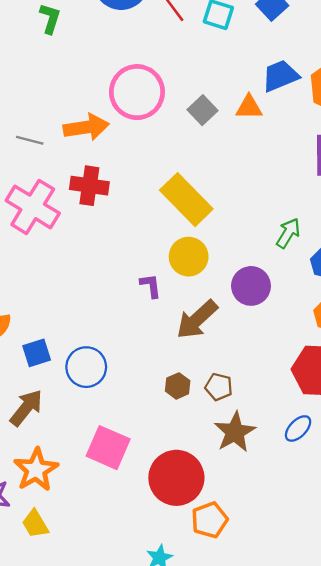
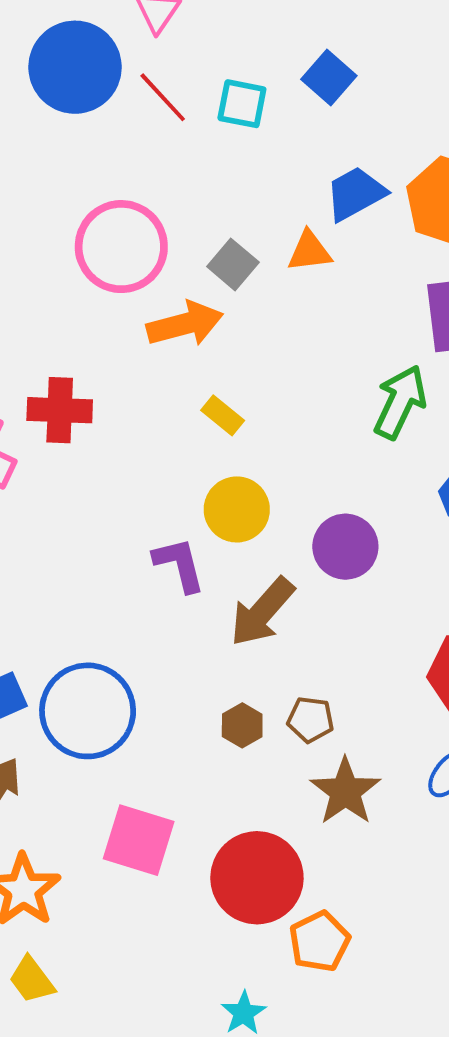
orange arrow: (86, 127) -> (185, 324), moved
yellow rectangle: (186, 200) -> (223, 415), size x0.5
green arrow: (288, 233) -> (400, 402), moved, size x1.4
purple L-shape: (151, 286) -> (179, 565), size x1.4
blue circle: (86, 367) -> (88, 711), size x1.4

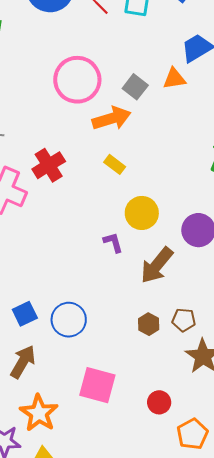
red cross: (60, 410) -> (49, 165), turned -32
yellow rectangle: (223, 415) -> (115, 164), moved
purple L-shape: (179, 565) -> (113, 242), size x0.7
blue circle: (88, 711) -> (69, 320), size x0.7
red circle: (257, 878) -> (159, 402), size x0.5

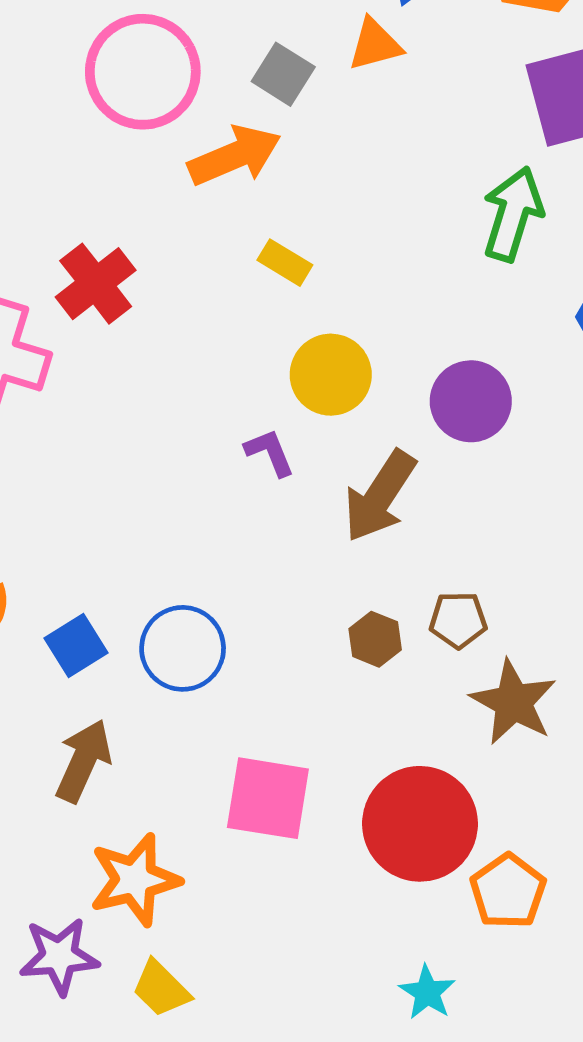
yellow rectangle: (115, 164) -> (285, 263), moved
red circle: (159, 402) -> (420, 824), size x2.0
orange star: (39, 413) -> (135, 880), turned 30

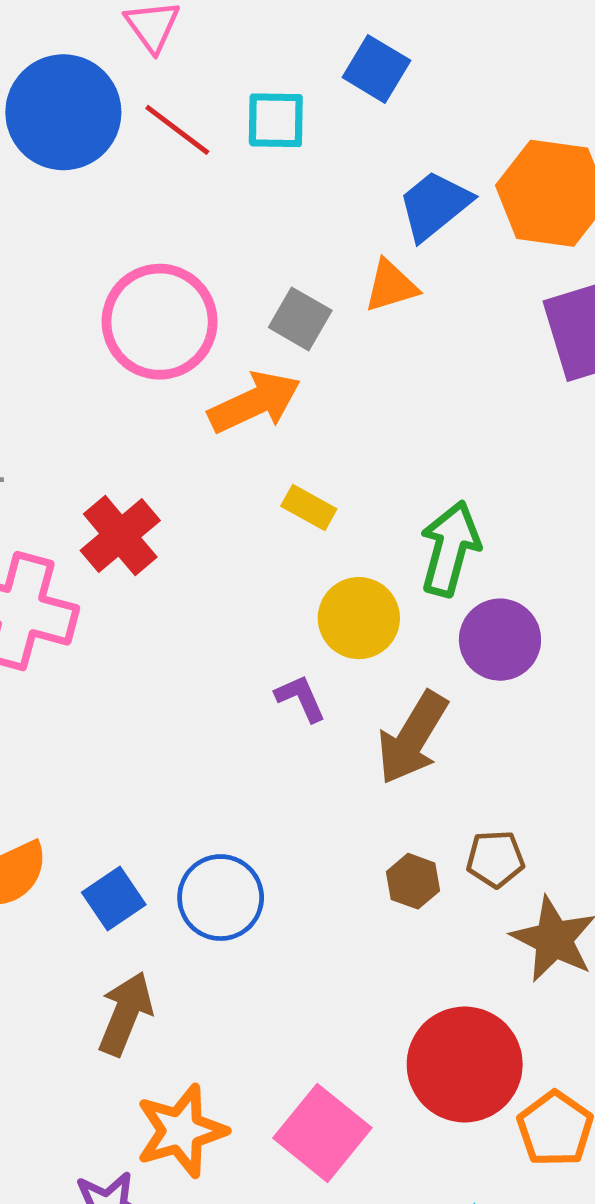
green arrow: (513, 214) -> (450, 549), moved
pink square: (268, 798) -> (322, 1133), moved, turned 32

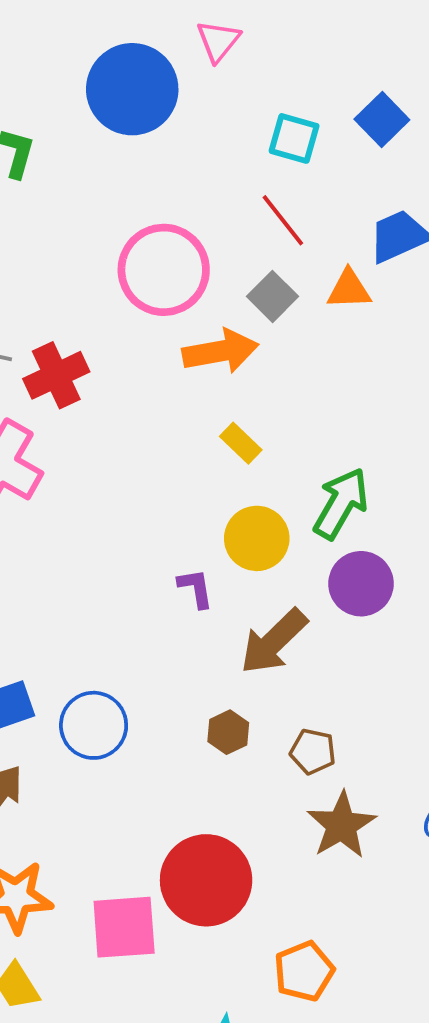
red line: (177, 130) -> (283, 220), moved
red cross: (120, 536) -> (56, 375), moved
brown hexagon: (413, 881) -> (228, 732), moved
red circle: (465, 1064) -> (206, 880), moved
pink square: (322, 1133) -> (124, 927), turned 32

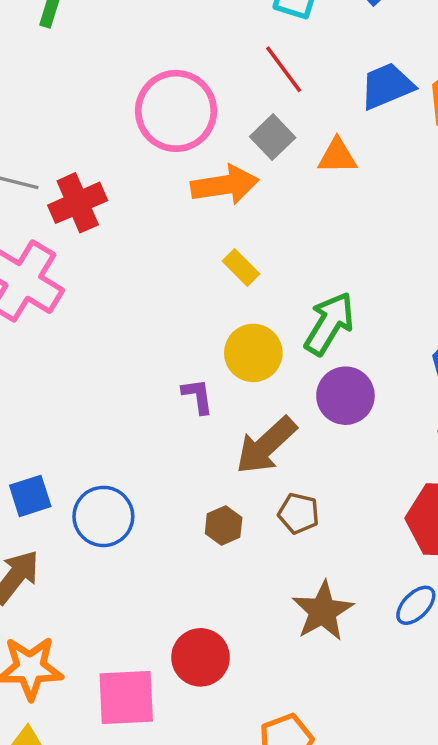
orange triangle: (349, 289) -> (337, 156), moved
brown pentagon: (313, 752) -> (299, 513), moved
red circle: (206, 880) -> (201, 657), size x0.7

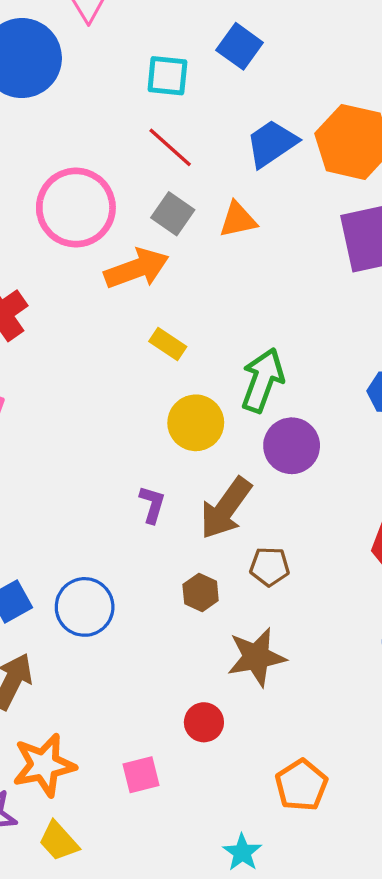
purple L-shape: (198, 396) -> (152, 504), moved, turned 36
brown star: (323, 611) -> (256, 657), moved, turned 30
red circle: (201, 657) -> (204, 722), size x0.7
pink square: (126, 697) -> (141, 775), size x0.6

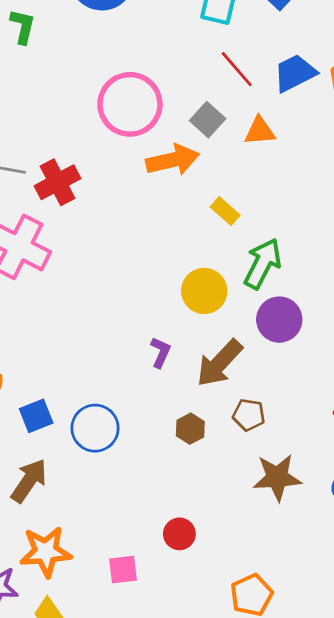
red line: (170, 147) -> (237, 69), moved
yellow rectangle: (168, 344) -> (225, 211), moved
brown star: (256, 657) -> (277, 477), moved

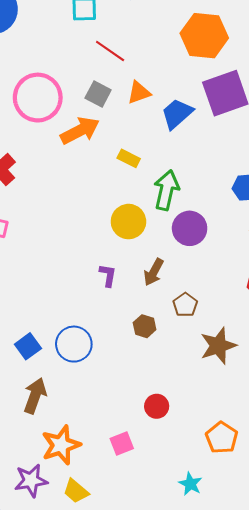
blue trapezoid: (295, 73) -> (177, 114), moved
brown arrow: (219, 363) -> (154, 272), size x0.7
brown pentagon: (249, 415) -> (185, 305), turned -30

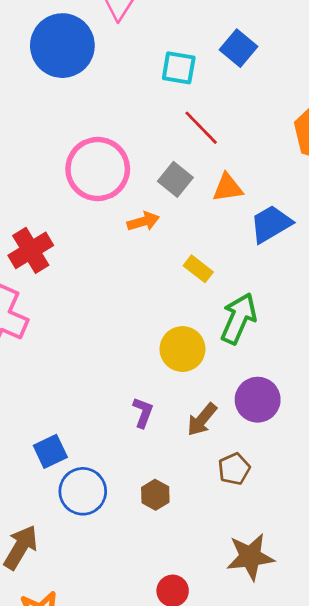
orange arrow: (80, 131) -> (143, 221), size x0.6
purple circle: (190, 228) -> (258, 400), moved
brown hexagon: (145, 326) -> (155, 495), moved
blue square: (28, 346) -> (50, 451), moved
brown star: (218, 346) -> (250, 557), moved

